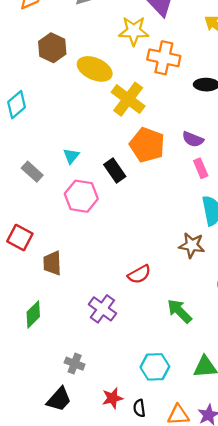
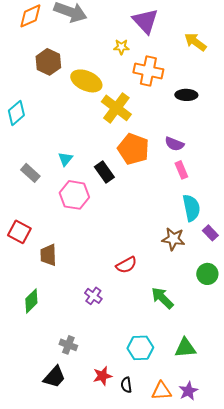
yellow star: (134, 31) -> (121, 47), size x0.6
purple cross: (102, 309) -> (93, 296), size x0.7

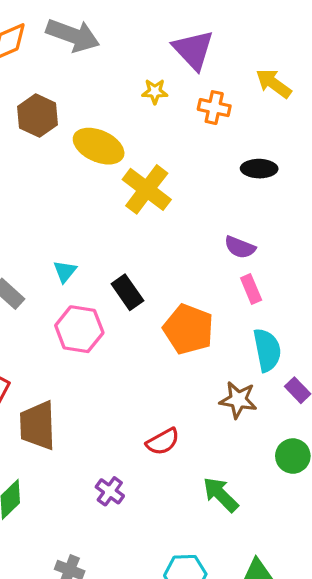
orange cross: (148, 71) -> (214, 108), moved, size x0.7
orange pentagon: (133, 149) -> (188, 329), moved
brown trapezoid: (48, 255) -> (38, 426), size x1.4

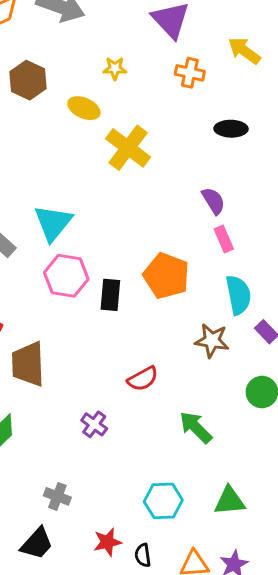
yellow star: (155, 92) -> (115, 68), moved
yellow ellipse: (99, 146) -> (84, 108), size x0.7
purple semicircle: (240, 247) -> (213, 201), turned -144
cyan triangle: (65, 271) -> (53, 223), size x1.8
black rectangle: (127, 292) -> (110, 295), moved, turned 40

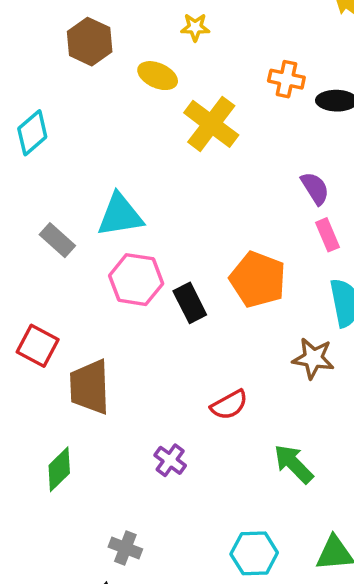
orange cross: (190, 73) -> (286, 79), moved
cyan triangle: (53, 223) -> (120, 215), turned 42
black rectangle: (110, 295) -> (190, 303), turned -32

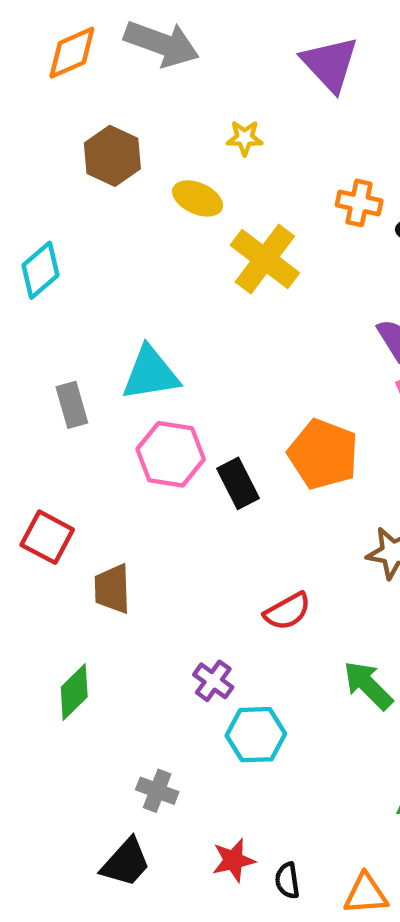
gray rectangle: (57, 240) -> (72, 405), turned 32
brown trapezoid: (90, 387) -> (112, 589), size x0.7
cyan hexagon: (254, 553) -> (256, 735), moved

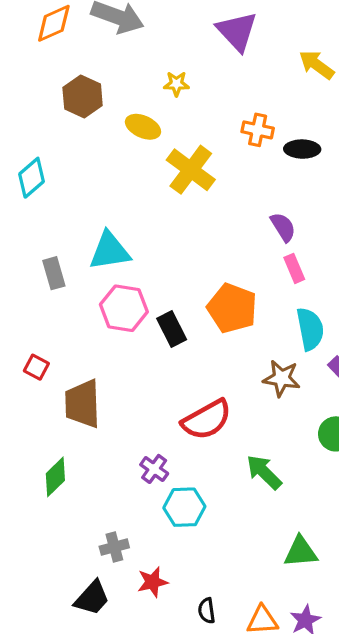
red square: (47, 537) -> (36, 367), size x0.7
brown trapezoid: (112, 589) -> (83, 404), size x1.4
red semicircle: (287, 611) -> (207, 420), size x1.5
gray cross: (157, 791) -> (114, 547), turned -36
red star: (233, 860) -> (153, 582), moved

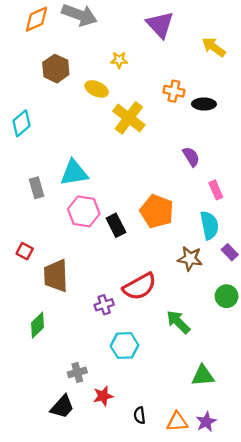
pink rectangle: (294, 268) -> (216, 190), moved
purple cross: (154, 469) -> (104, 305), moved, turned 36

